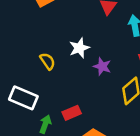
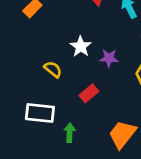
red rectangle: (72, 113) -> (89, 93), moved

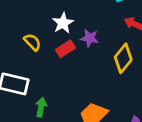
red rectangle: (89, 93) -> (65, 49), moved

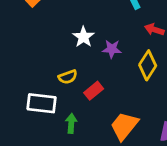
yellow semicircle: (32, 42) -> (68, 77), moved, turned 120
red rectangle: (65, 49) -> (94, 91), moved

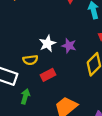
white star: (83, 37) -> (47, 43), moved

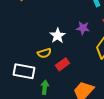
purple star: (69, 46) -> (83, 28), moved

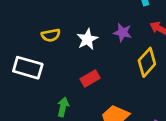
yellow semicircle: (44, 53) -> (51, 35), moved
white rectangle: (24, 71) -> (28, 68), moved

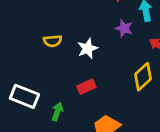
purple star: (123, 32) -> (124, 28), moved
white rectangle: (28, 68) -> (24, 96), moved

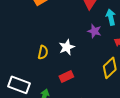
yellow semicircle: (53, 41) -> (43, 52), moved, turned -72

